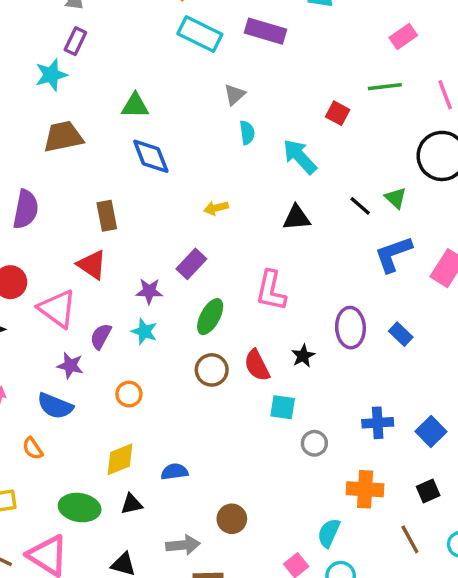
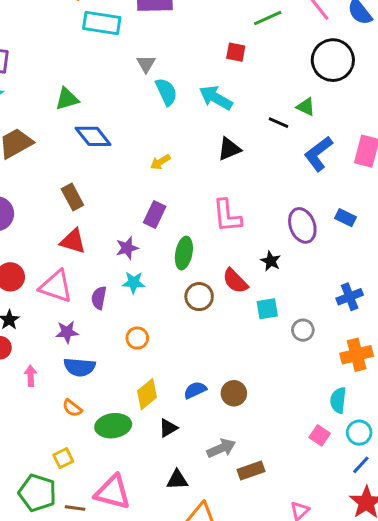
cyan semicircle: (247, 133) -> (166, 92), size x1.4
purple star: (70, 366) -> (67, 332), moved
green ellipse: (80, 508) -> (113, 426), moved
brown circle: (232, 519) -> (234, 393), moved

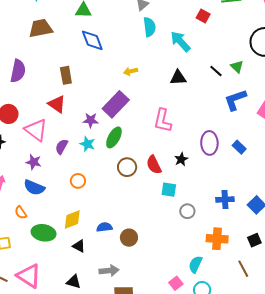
purple rectangle: (155, 214) -> (116, 104), size x1.5
green ellipse: (184, 253) -> (114, 137), moved
black triangle: (168, 428) -> (79, 246), turned 40

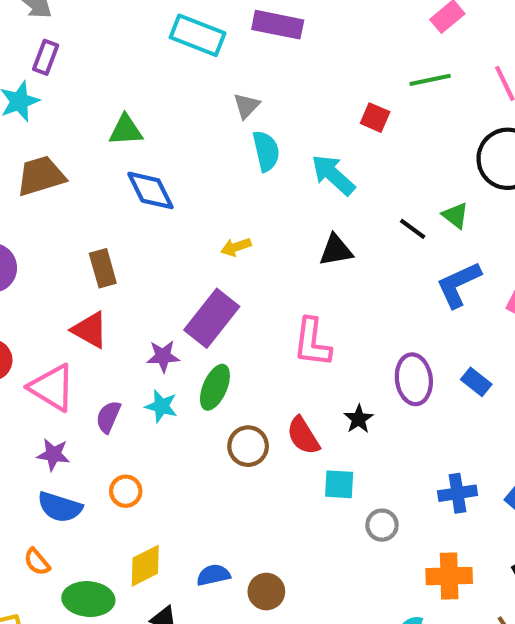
orange circle: (78, 181) -> (126, 491), moved

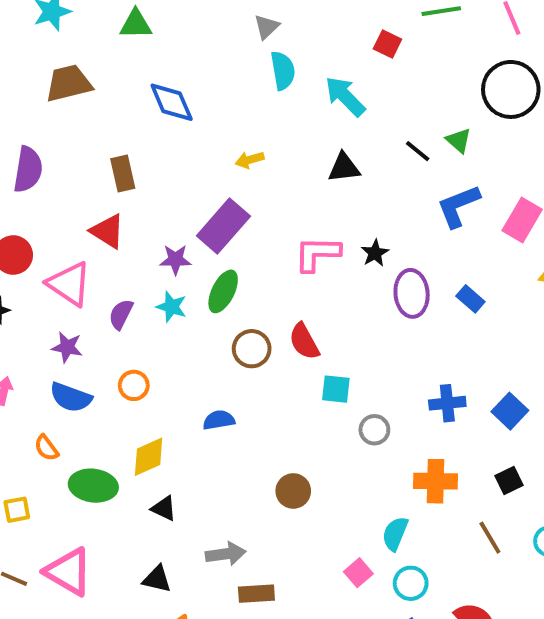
green triangle: (126, 130) -> (136, 24), moved
pink L-shape: (312, 342) -> (317, 254), turned 81
black star: (359, 419) -> (375, 253), moved
blue semicircle: (213, 575) -> (219, 420), moved
brown circle: (266, 592) -> (293, 491), moved

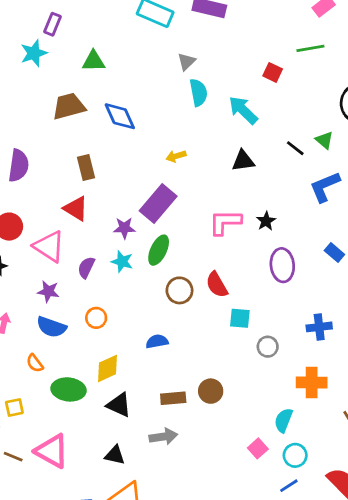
brown trapezoid: (69, 83) -> (69, 106), moved
purple ellipse: (412, 293) -> (282, 265), moved
black triangle: (164, 508) -> (119, 405), size x1.4
brown rectangle: (256, 594) -> (173, 398), moved

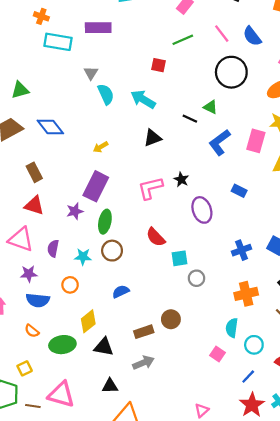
cyan star: (122, 262) -> (83, 257), moved
brown circle: (179, 290) -> (112, 251), moved
gray circle: (268, 347) -> (196, 278), moved
cyan circle: (295, 455) -> (254, 345), moved

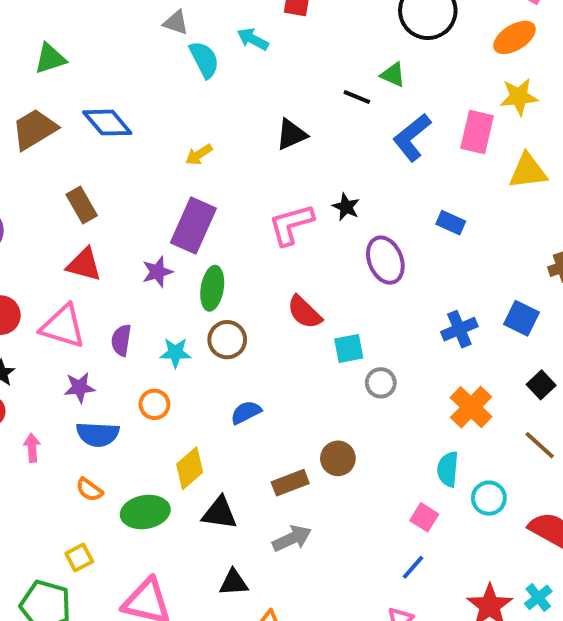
gray triangle: (91, 73) -> (176, 23), turned -40
cyan arrow: (143, 99) -> (253, 39), moved, size x0.7
orange cross: (246, 294) -> (471, 407), turned -30
blue line: (248, 377) -> (413, 567), moved

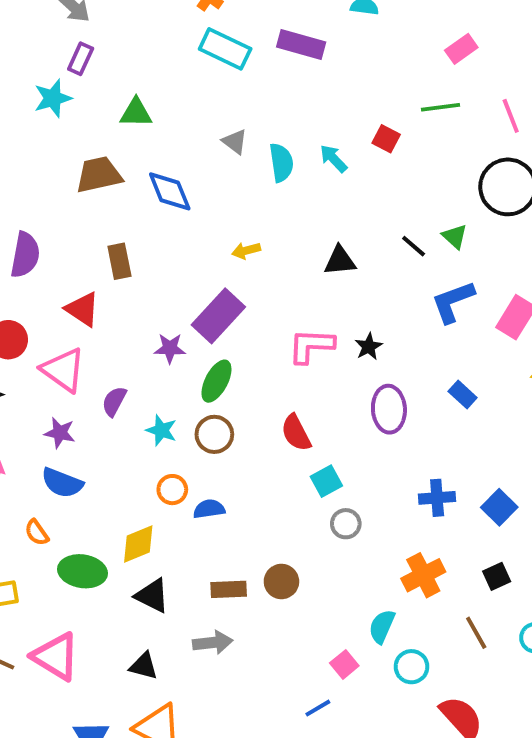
gray triangle: (176, 23) -> (235, 142), moved
red triangle: (84, 265) -> (82, 309), moved
cyan square: (349, 348) -> (326, 481), turned -36
orange circle: (154, 404) -> (172, 490), moved

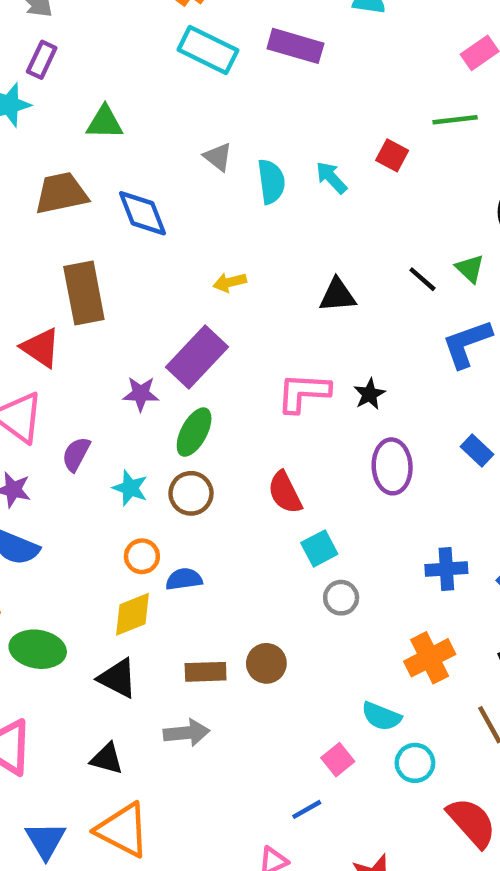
brown rectangle: (119, 261) -> (84, 293), size x1.5
yellow diamond: (138, 544) -> (133, 614), moved
cyan semicircle: (382, 626) -> (381, 716), turned -92

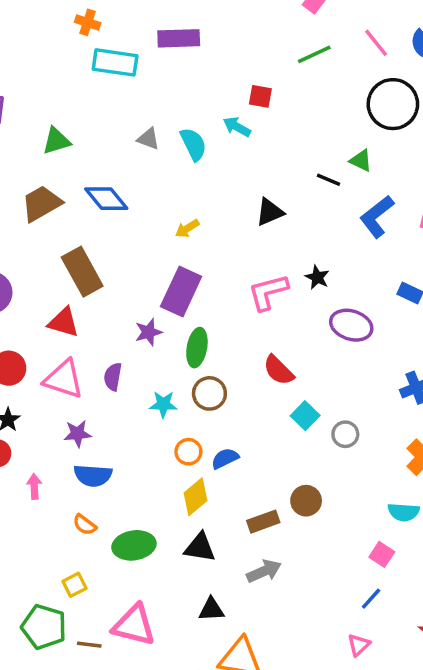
red square: (392, 155) -> (260, 96), moved
purple semicircle: (76, 454) -> (113, 377), moved
purple ellipse: (392, 466) -> (351, 325), turned -51
cyan square: (319, 548) -> (305, 416), moved

